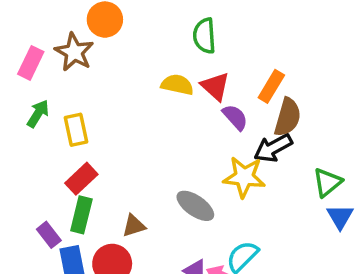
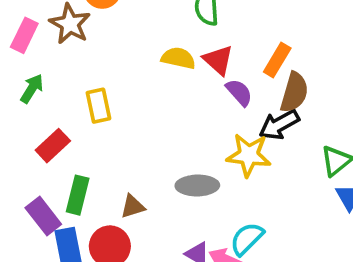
yellow rectangle: (76, 130) -> (98, 106), moved
red rectangle: (81, 179) -> (53, 146), moved
gray ellipse: (195, 206) -> (197, 186), turned -36
purple rectangle: (49, 235) -> (43, 216), size x1.4

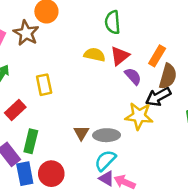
red triangle: (218, 60) -> (120, 56), turned 40
brown triangle: (133, 206) -> (81, 133), moved, turned -42
cyan semicircle: (247, 239) -> (105, 160), moved

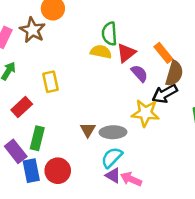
green semicircle: (113, 22) -> (109, 34), moved
orange rectangle: (157, 56) -> (163, 53), turned -70

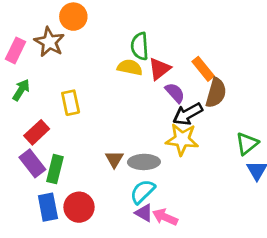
black arrow: (165, 94) -> (188, 114), moved
purple rectangle: (16, 151) -> (32, 163), moved

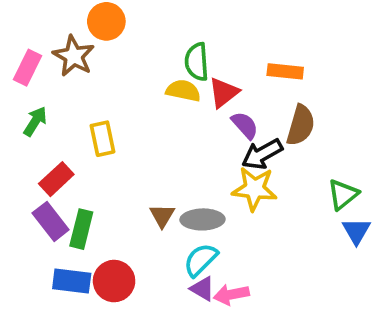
orange rectangle: (203, 69) -> (285, 71), moved, turned -45
blue rectangle: (48, 207) -> (72, 281), turned -72
pink arrow: (165, 217) -> (231, 294), turned -35

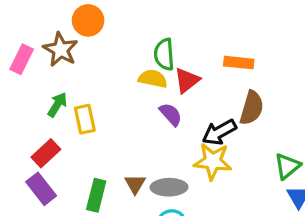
green arrow: (35, 121) -> (57, 105), moved
purple semicircle: (245, 125) -> (171, 114), moved
green rectangle: (81, 229) -> (96, 195), moved

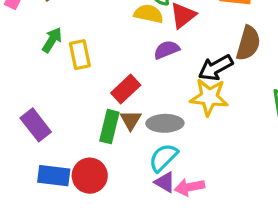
purple semicircle: (171, 114) -> (167, 50), turned -70
red rectangle: (46, 153) -> (126, 89), moved
green rectangle: (96, 195) -> (109, 127), moved

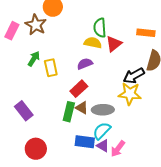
purple semicircle: (167, 50) -> (85, 64), moved
brown triangle: (131, 120) -> (82, 108), turned -32
blue rectangle: (54, 176) -> (85, 142), moved
red circle: (90, 176) -> (36, 149), moved
pink arrow: (189, 187) -> (118, 149), turned -42

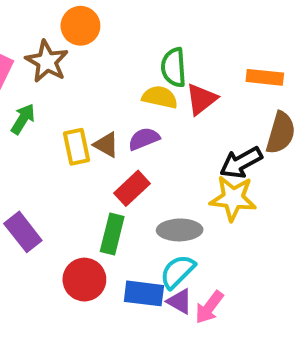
green arrow: (34, 59) -> (23, 119), moved
brown triangle: (82, 108) -> (106, 145), moved
red circle: (36, 149) -> (84, 280), moved

